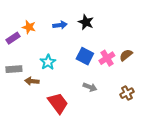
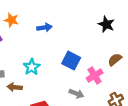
black star: (86, 22) -> (106, 24), moved
orange star: (29, 27) -> (11, 20), moved
pink cross: (107, 58) -> (95, 75), moved

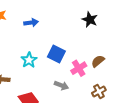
brown semicircle: (115, 60) -> (98, 61), moved
cyan star: (32, 67) -> (29, 60), moved

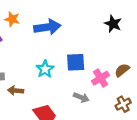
blue arrow: (31, 23) -> (47, 27), size x1.6
blue square: (56, 54) -> (76, 62), turned -30

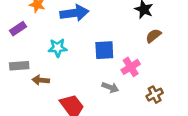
cyan star: (45, 69) -> (58, 48), moved, turned 30
brown semicircle: (122, 70) -> (153, 36), moved

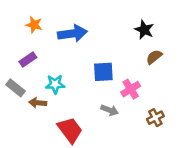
purple rectangle: (18, 29) -> (28, 59), moved
cyan star: (58, 48) -> (55, 84), moved
gray rectangle: (19, 66) -> (15, 88), turned 42

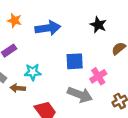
black star: (144, 30) -> (98, 25), moved
gray arrow: (110, 110) -> (80, 95), size x1.6

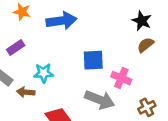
black star: (98, 25) -> (142, 21), moved
pink cross: (98, 76) -> (121, 78), turned -35

